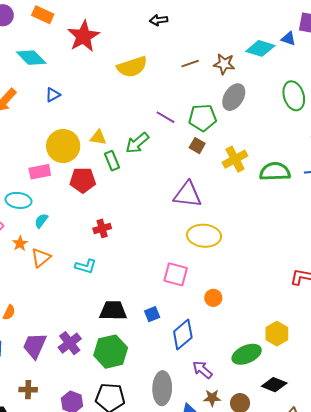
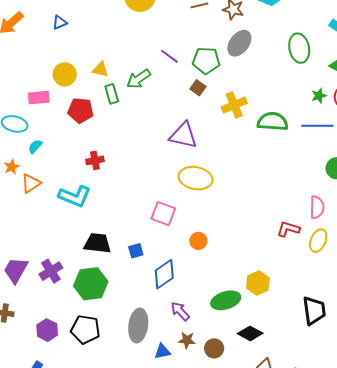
yellow circle: (63, 146) -> (65, 74), size x0.7
cyan L-shape: (86, 266) -> (75, 196), size x1.5

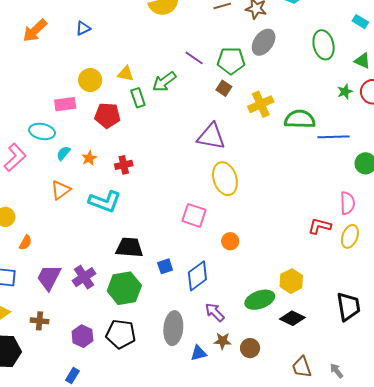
blue line: (317, 126) -> (333, 137), moved
orange star: (12, 167) -> (89, 158), moved
yellow ellipse: (196, 178) -> (225, 179), turned 64
blue square: (136, 251) -> (165, 266), moved
black diamond: (250, 333) -> (292, 318), moved

